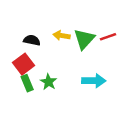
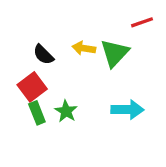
red line: (108, 37) -> (142, 22), moved
black semicircle: (32, 40) -> (43, 55), turned -147

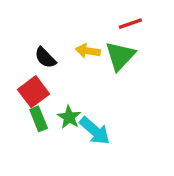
red line: (142, 22) -> (130, 24), moved
cyan arrow: (127, 110) -> (95, 131), moved, turned 40

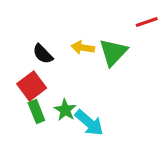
red line: (130, 24) -> (147, 22), moved

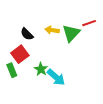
red line: (147, 22) -> (89, 23), moved
green rectangle: (36, 112) -> (12, 70), moved

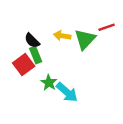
green rectangle: (12, 70) -> (36, 55), moved

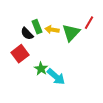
red line: (107, 27) -> (89, 23), turned -40
green rectangle: (36, 55) -> (37, 27), moved

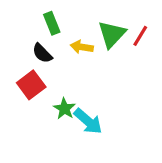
green rectangle: (37, 27) -> (52, 23), moved
green triangle: (71, 33) -> (112, 34), moved

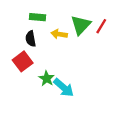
green rectangle: (52, 23) -> (37, 17), turned -63
black semicircle: (42, 53) -> (31, 39), turned 35

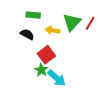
black semicircle: (31, 39) -> (27, 34), turned 128
red square: (23, 61) -> (46, 55), moved

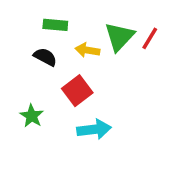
green star: (41, 70) -> (32, 116), moved
cyan arrow: (57, 78) -> (94, 129), turned -48

